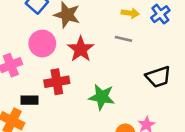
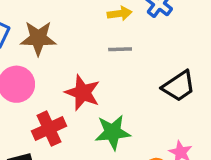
red star: (81, 49) -> (83, 93), moved

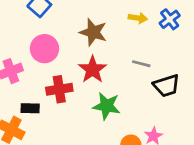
brown star: (38, 38) -> (93, 32), moved
gray line: (120, 49) -> (141, 64), moved

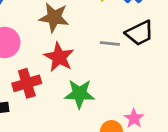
black trapezoid: (167, 86) -> (140, 33), moved

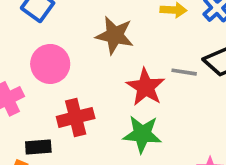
red star: (59, 57) -> (146, 87), moved

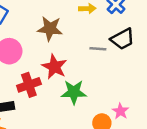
red star: (146, 87) -> (54, 67), moved

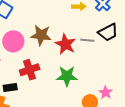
brown star: (50, 29) -> (41, 35), moved
red star: (54, 67) -> (65, 44), moved

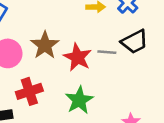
brown star: (41, 35) -> (45, 45), turned 30
green star: (67, 76) -> (79, 100), turned -30

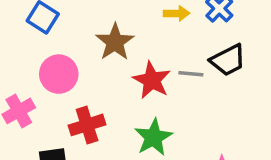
brown star: (45, 45) -> (115, 42), moved

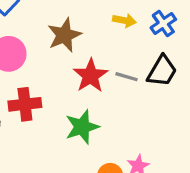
black trapezoid: (228, 60) -> (162, 71), turned -44

